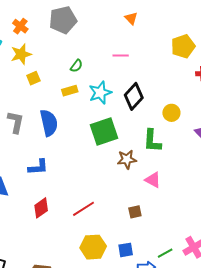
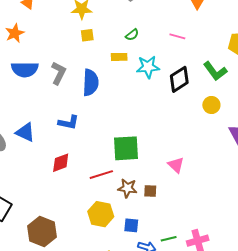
green square: (104, 131) -> (126, 148), moved
green L-shape: (152, 141) -> (215, 71), moved, turned -55
brown star: (127, 159) -> (127, 188), moved

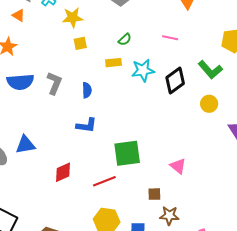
blue semicircle: (91, 83) -> (87, 90), size x0.6
blue L-shape: (69, 122) -> (87, 125), moved
blue triangle: (25, 132) -> (25, 145), turned -30
brown star: (127, 188) -> (169, 216), moved

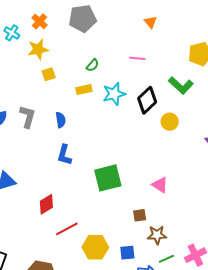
yellow circle: (209, 104) -> (170, 122), moved
blue L-shape: (87, 125) -> (64, 155), turned 105
red line: (104, 181) -> (67, 229), moved

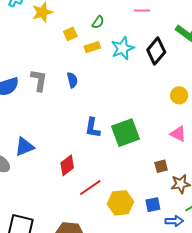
yellow square: (49, 74) -> (70, 34), moved
yellow circle: (170, 122) -> (179, 95), moved
blue L-shape: (64, 155) -> (93, 128), moved

